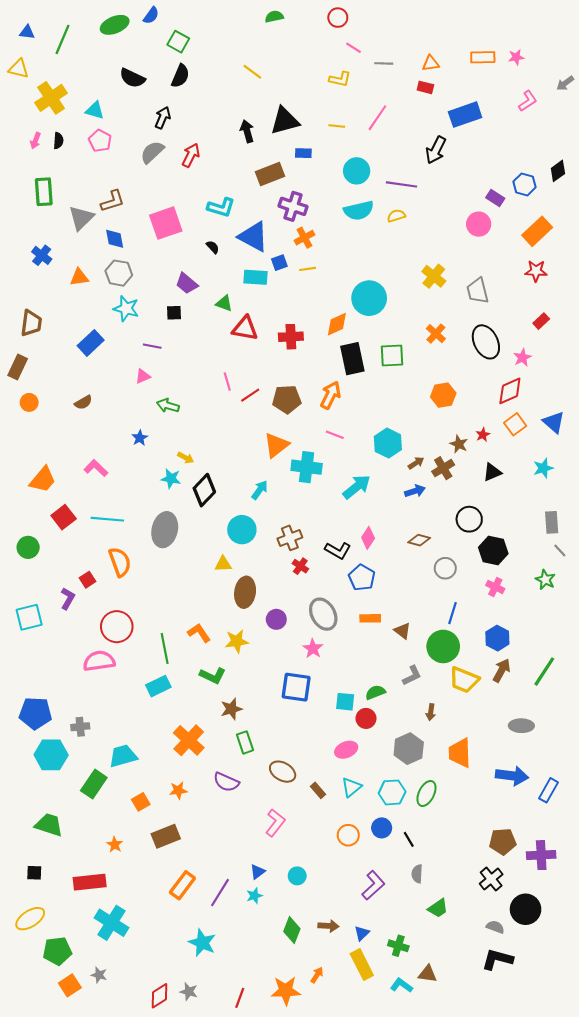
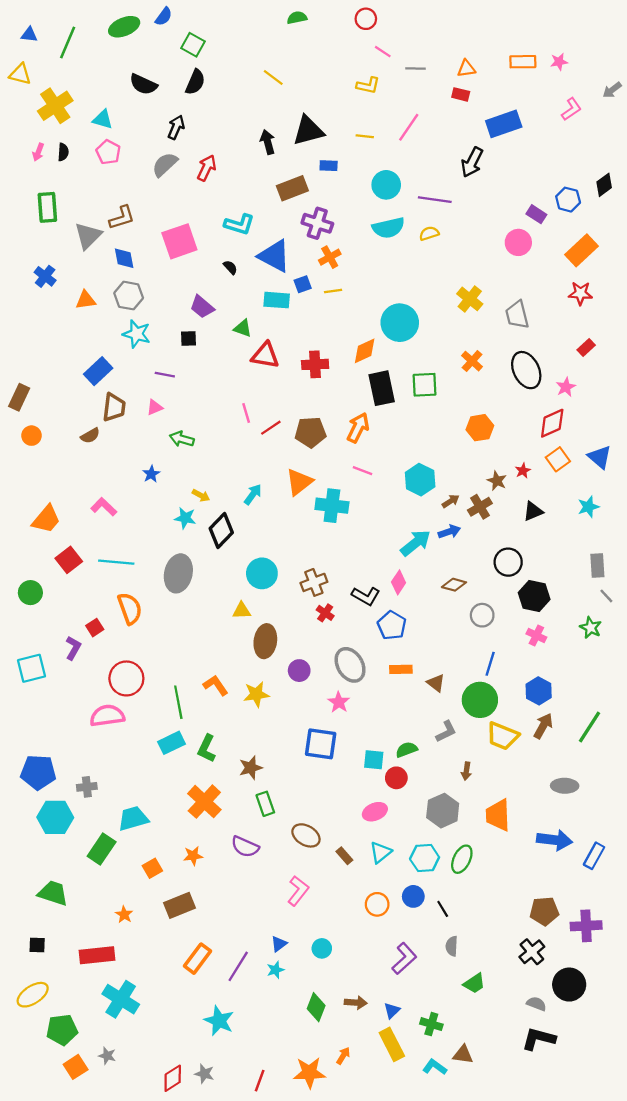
brown trapezoid: (31, 323) -> (114, 407), moved
cyan arrow: (357, 487) -> (416, 543), moved
cyan arrow: (260, 490) -> (253, 494), moved
green L-shape: (213, 676) -> (207, 748), moved, turned 90

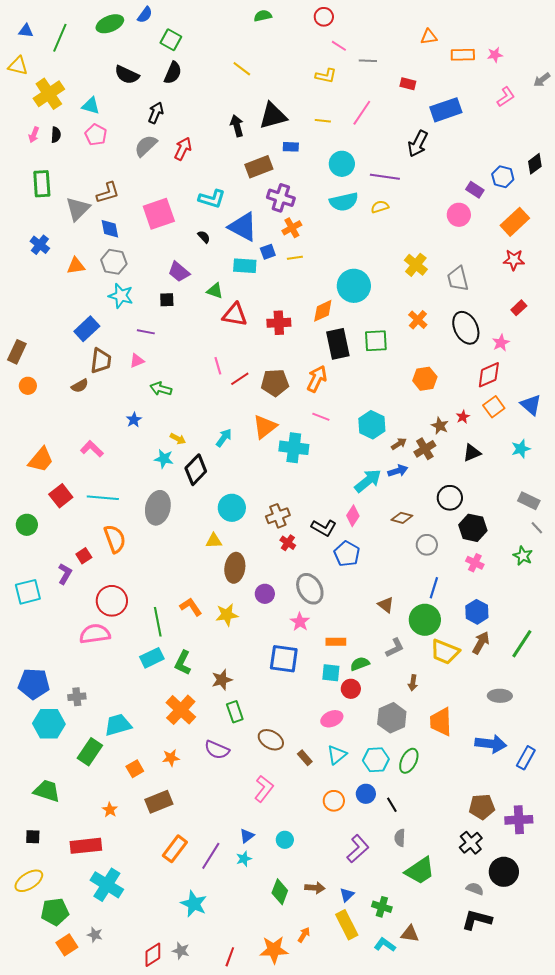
orange triangle: (466, 69) -> (429, 37), moved
gray rectangle: (597, 565) -> (529, 501), turned -60
orange rectangle: (401, 669) -> (336, 642), moved
green trapezoid: (474, 983) -> (420, 871), size x1.5

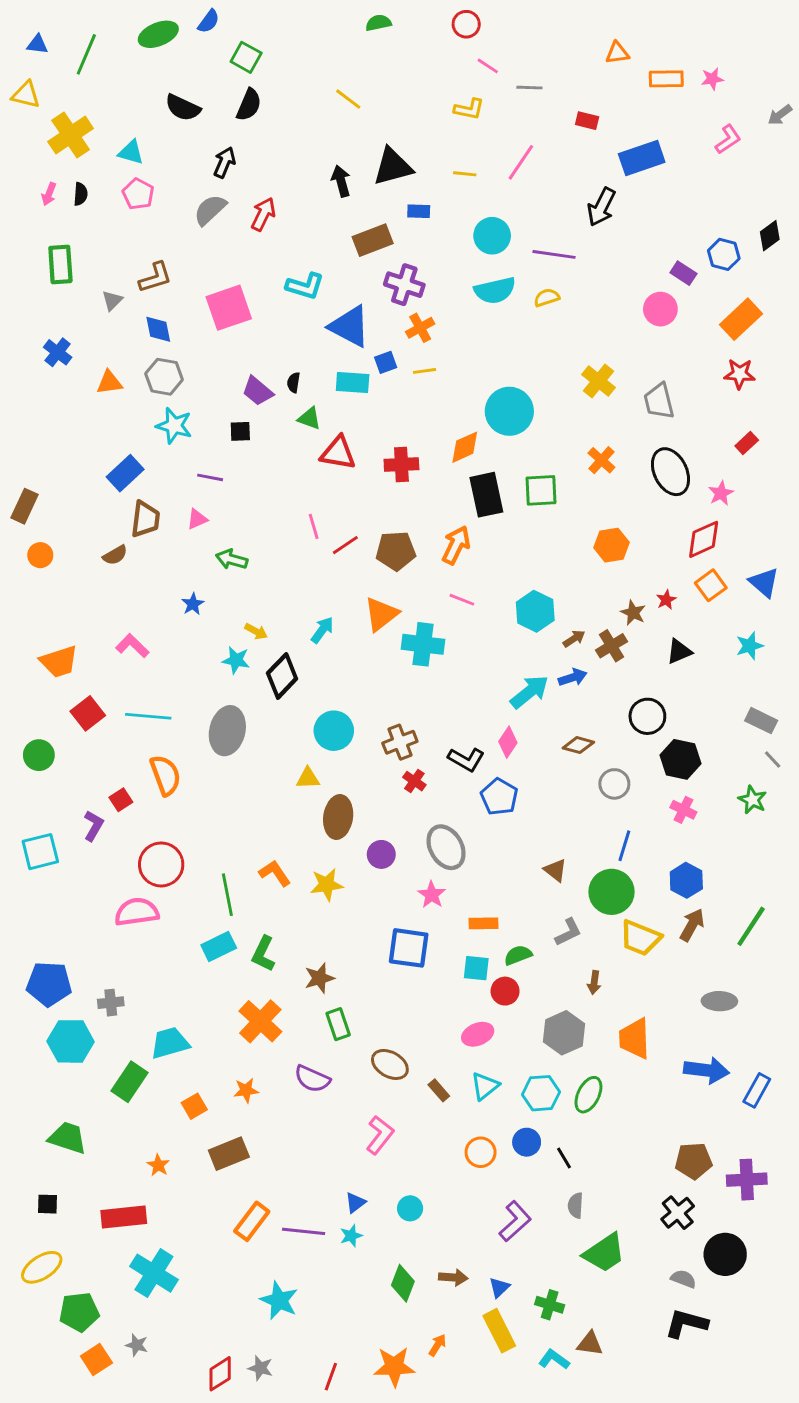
gray triangle: (78, 209) -> (112, 300), size x0.6
black semicircle: (204, 237) -> (294, 382), moved, turned -128
orange trapezoid: (41, 460) -> (59, 662), turned 32
purple line: (211, 856) -> (304, 1231), turned 64

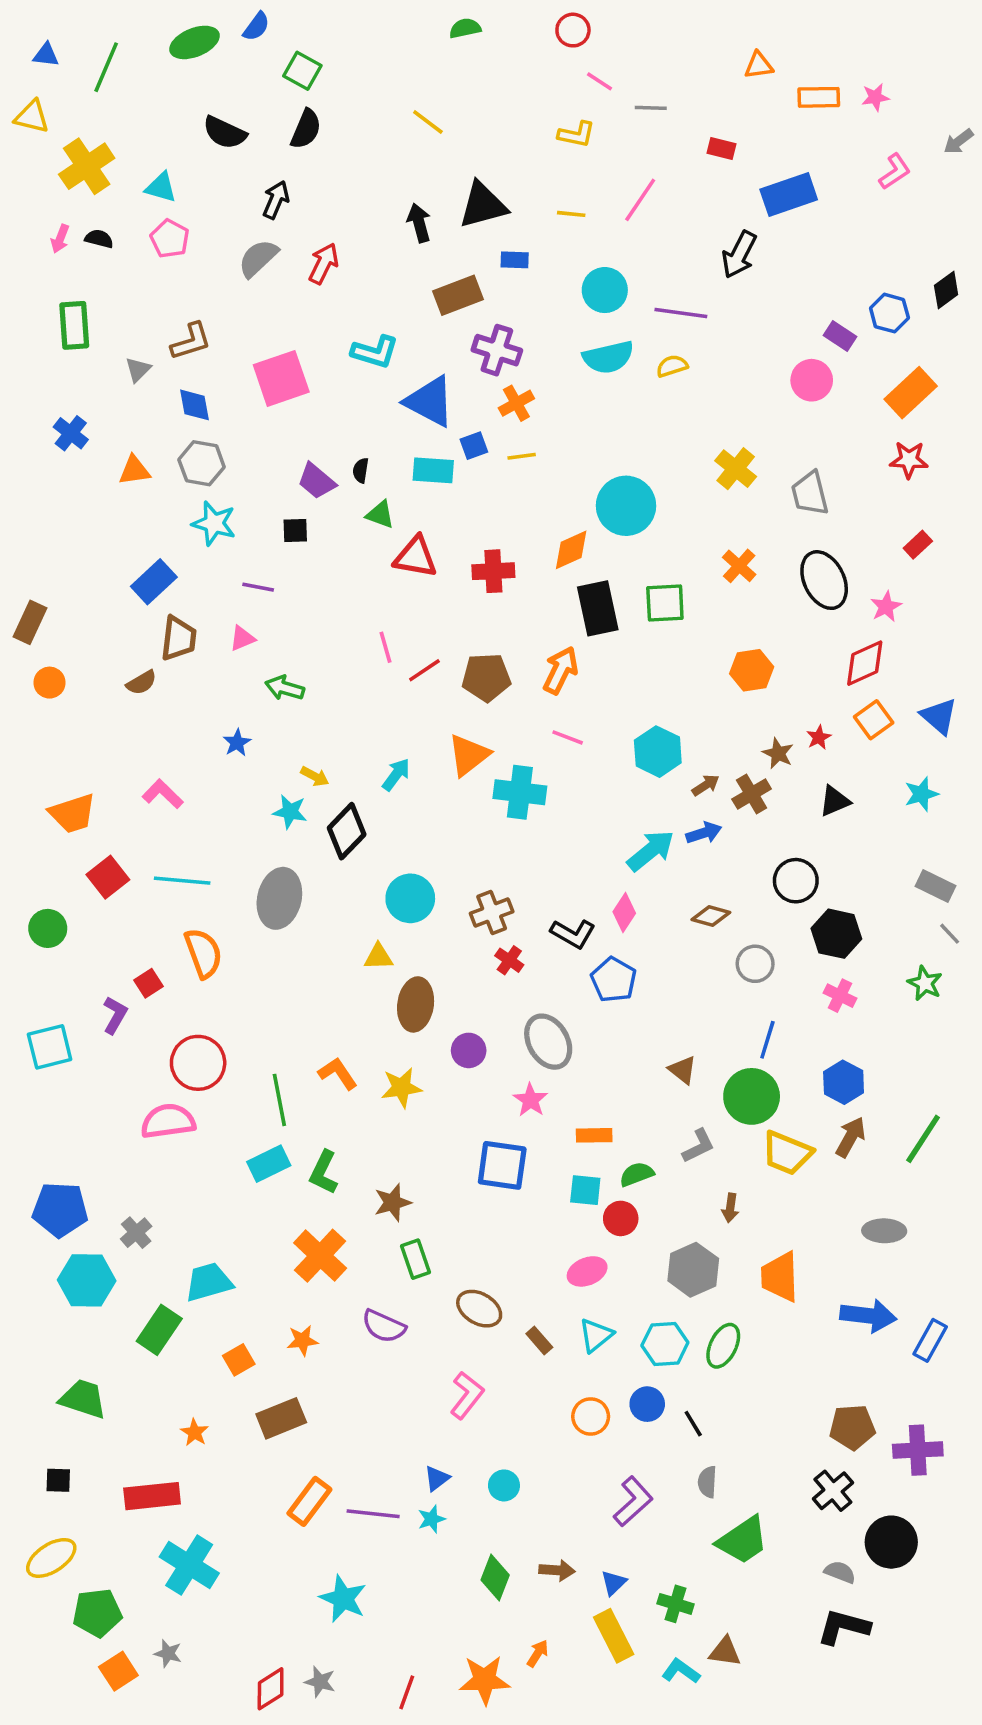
black semicircle: (81, 194) -> (99, 239), turned -80
gray cross: (111, 1003) -> (136, 1233), turned -35

